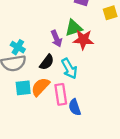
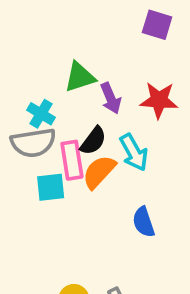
green triangle: (74, 28) -> (80, 77), moved
orange semicircle: (40, 87) -> (99, 172), moved
pink rectangle: (61, 94) -> (72, 160), moved

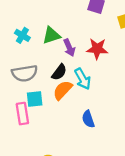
cyan cross: (41, 114) -> (22, 35), moved
pink rectangle: (72, 160) -> (22, 114), moved

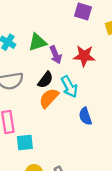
cyan square: (35, 99) -> (25, 142), moved
blue semicircle: (88, 119) -> (85, 116), moved

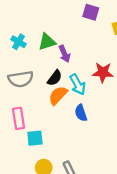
red star: (84, 56) -> (103, 72), moved
blue semicircle: (85, 116) -> (81, 113), moved

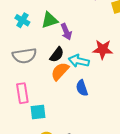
cyan arrow: (78, 84) -> (79, 61), turned 132

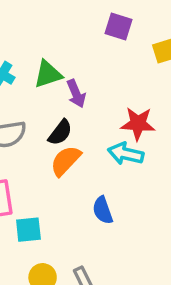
cyan arrow: (79, 61) -> (126, 154), moved
blue semicircle: (82, 88) -> (103, 210), moved

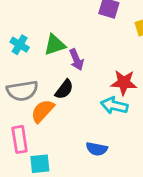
orange semicircle: (66, 161) -> (43, 111), moved
blue semicircle: (103, 210) -> (97, 149), turned -60

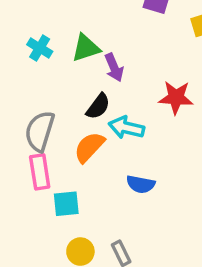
gray semicircle: (22, 91) -> (40, 131), moved, turned 116
cyan arrow: (114, 106) -> (126, 128), moved
orange semicircle: (43, 111) -> (89, 147), moved

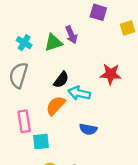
purple arrow: (114, 67) -> (71, 35), moved
gray semicircle: (40, 131) -> (18, 75), moved

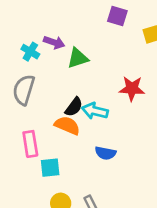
purple arrow: (71, 35) -> (54, 42), moved, turned -48
green triangle: (53, 43) -> (78, 58), moved
black semicircle: (61, 80) -> (74, 107), moved
orange semicircle: (56, 106) -> (67, 125), turned 70

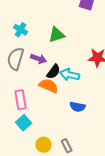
purple arrow: (54, 42) -> (39, 59), moved
cyan square: (50, 168) -> (24, 123), moved, turned -35

